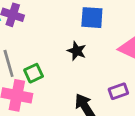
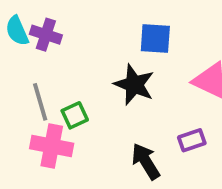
black star: (77, 51) -> (134, 85), size x1.5

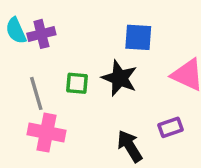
purple cross: (46, 35) -> (41, 34), turned -32
green square: (75, 115) -> (77, 83), moved, turned 30

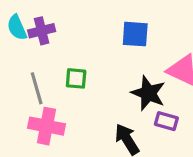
black star: (120, 78) -> (148, 93), moved
purple rectangle: (171, 127) -> (166, 121), turned 35

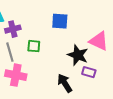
purple cross: (42, 31) -> (13, 29), moved
blue square: (135, 34) -> (60, 21), moved

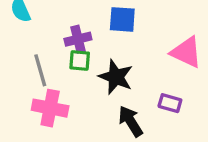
purple cross: (13, 29) -> (78, 39), moved
black star: (78, 55) -> (116, 77), moved

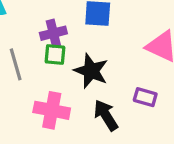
pink cross: (50, 108) -> (52, 110), moved

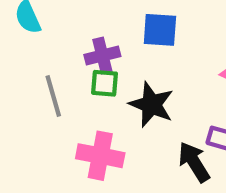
black arrow: (106, 115) -> (194, 162), moved

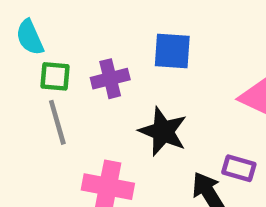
green square: (104, 83) -> (55, 76), moved

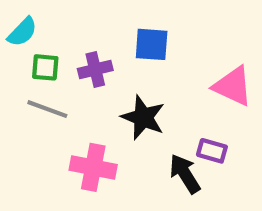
cyan semicircle: (30, 37) -> (22, 32), turned -112
gray line: (57, 122) -> (47, 109), turned -54

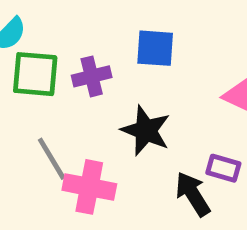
green square: (45, 67) -> (35, 74), size x1.5
gray line: (47, 109) -> (52, 159), moved, turned 39

